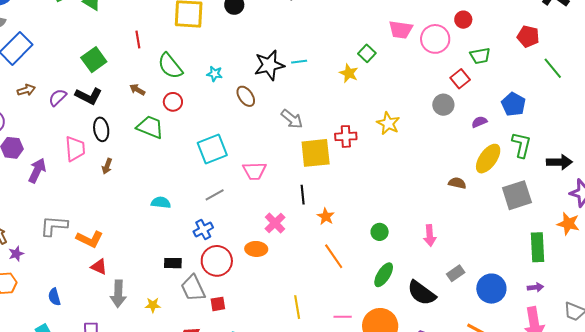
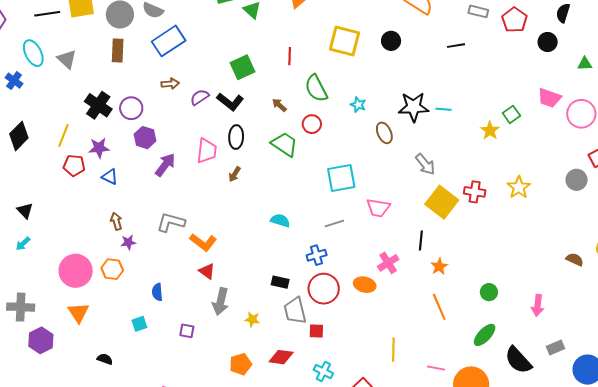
yellow square: (316, 153) -> (442, 202), turned 32

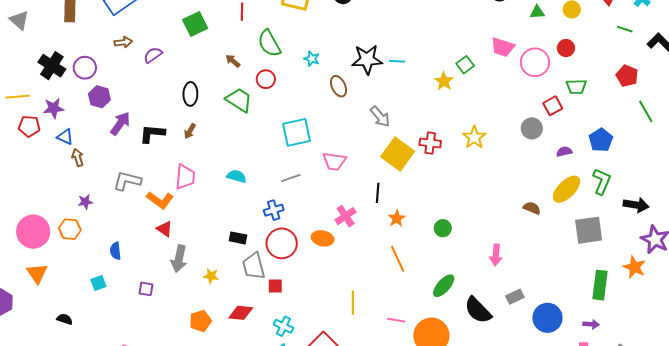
black L-shape: (230, 102) -> (152, 134), moved, turned 148
yellow line: (63, 135) -> (18, 97), turned 65
pink trapezoid: (207, 151) -> (185, 177), moved
brown arrow: (116, 221) -> (78, 158), moved
green circle: (489, 292) -> (443, 228), moved

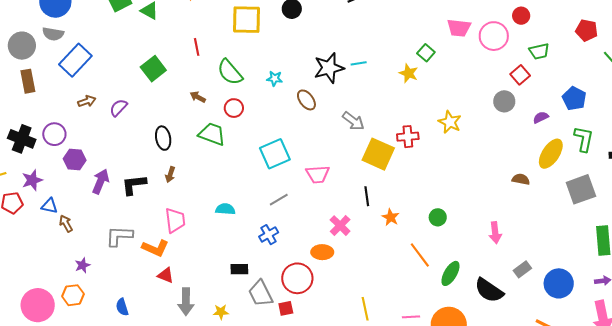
red circle: (282, 243) -> (297, 278), moved
orange line: (398, 259) -> (420, 255), moved

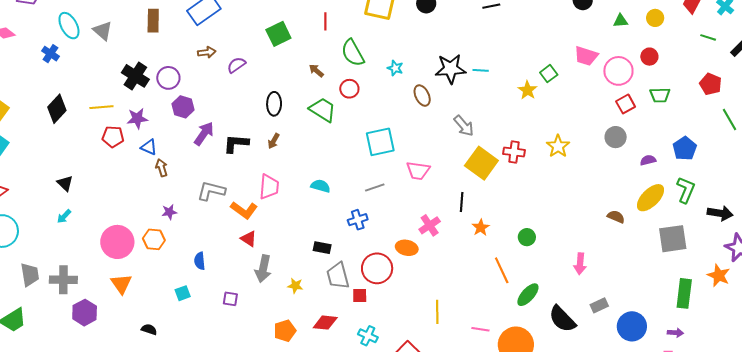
red square: (520, 75) -> (626, 104), moved

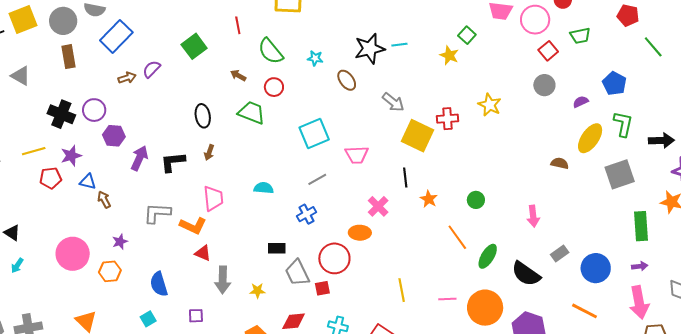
purple semicircle: (236, 65) -> (152, 69), moved
pink circle: (117, 242) -> (73, 254), moved
blue semicircle: (200, 261) -> (159, 284), size x1.4

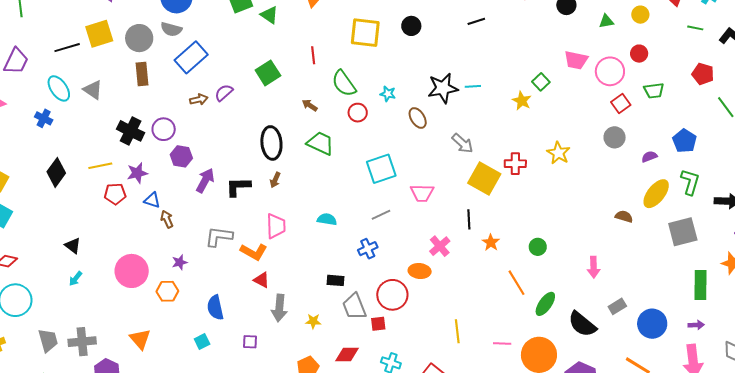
red circle: (274, 87) -> (358, 113), moved
black ellipse: (203, 116) -> (271, 143), size x1.4

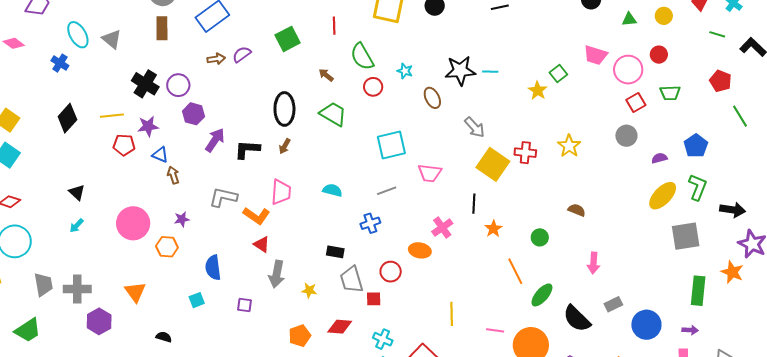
brown semicircle: (624, 216) -> (577, 210), moved
red circle: (392, 295) -> (391, 272), size x0.7

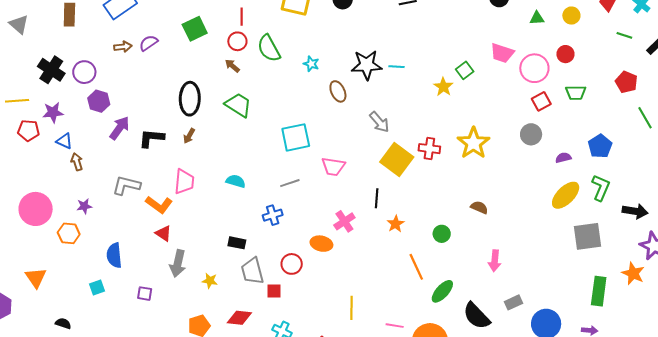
red circle: (373, 87) -> (237, 41), moved
yellow star: (569, 146) -> (473, 143), size x1.4

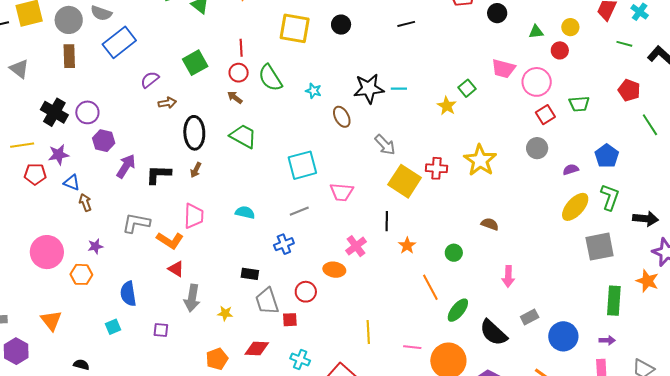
brown arrow: (123, 47) -> (167, 103), moved
red circle: (565, 54) -> (560, 50), moved

